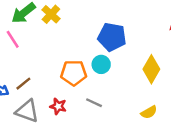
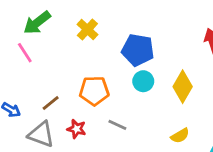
yellow cross: (51, 14) -> (87, 29), moved
cyan circle: (101, 64) -> (143, 81), moved
brown line: (23, 84) -> (51, 103), moved

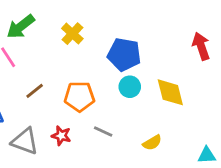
yellow diamond: (183, 87) -> (170, 92), turned -44
brown line: (51, 103) -> (35, 91), moved
yellow semicircle: (180, 136) -> (152, 143), moved

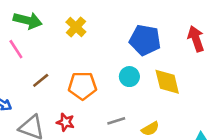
green arrow: (21, 27) -> (28, 20), turned -128
blue pentagon: (124, 55) -> (145, 40), moved
gray line: (103, 131) -> (116, 121), moved, turned -42

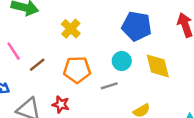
yellow cross: (76, 27) -> (71, 29), moved
pink line: (16, 49) -> (14, 51), moved
gray line: (116, 121) -> (109, 86), moved

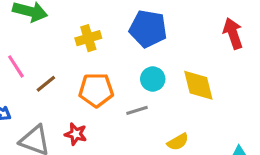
blue pentagon: (137, 26) -> (148, 29), moved
yellow cross: (71, 29) -> (88, 38), turned 30

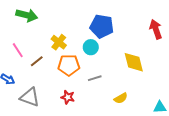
yellow cross: (88, 38) -> (59, 42), moved, turned -35
cyan circle: (153, 79) -> (91, 47), moved
red star: (76, 134) -> (68, 97), moved

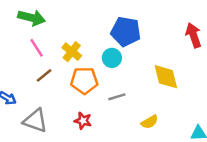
pink line: (18, 50) -> (37, 48), moved

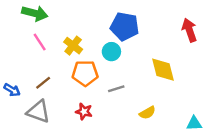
brown line: (44, 75) -> (43, 83), moved

